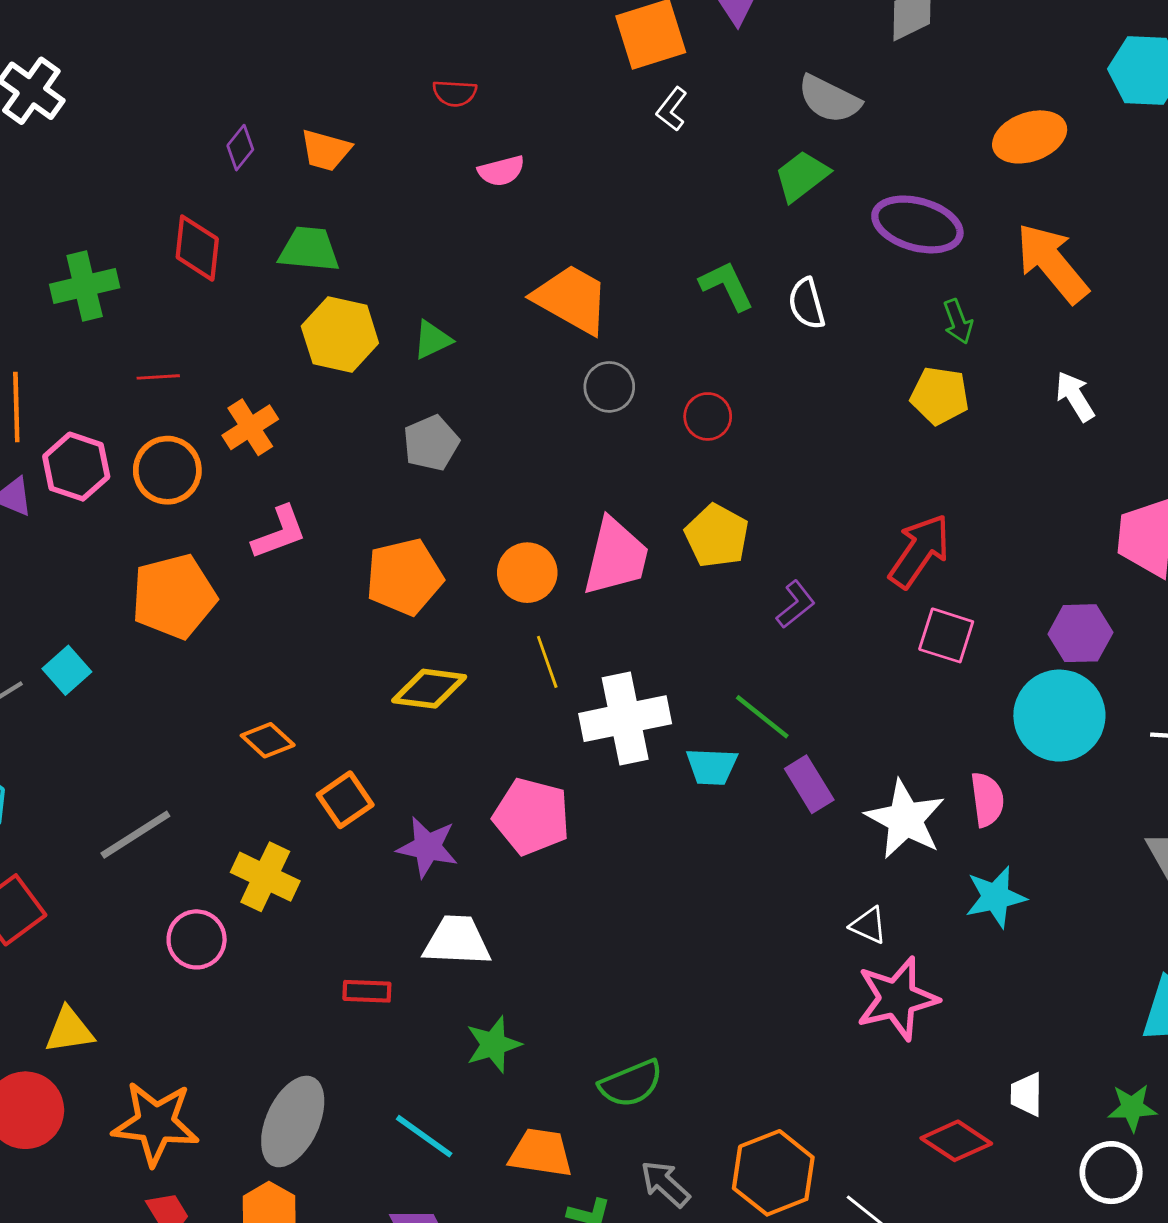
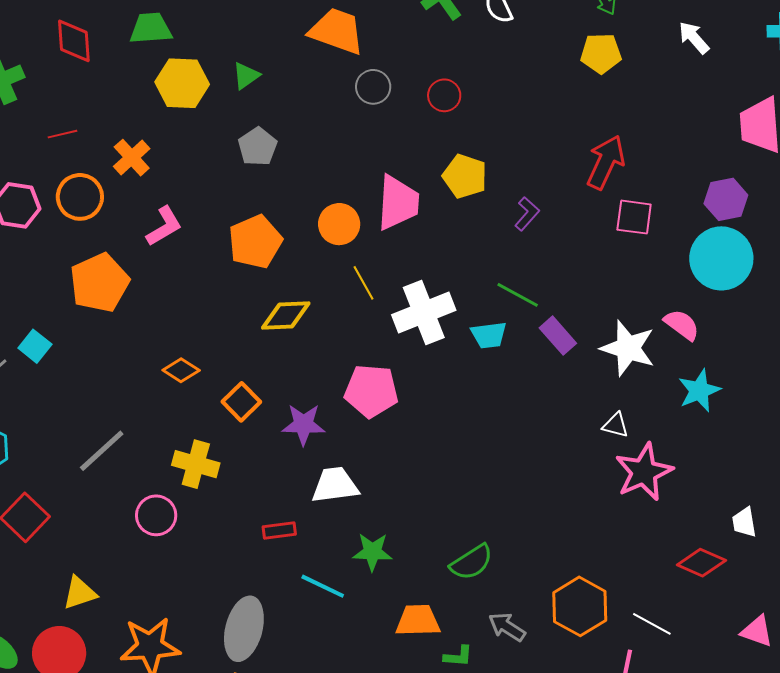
pink semicircle: (987, 800) -> (682, 325), turned -36
green star: (493, 1044) -> (372, 552), turned 30
cyan line: (424, 1136) -> (323, 586), moved

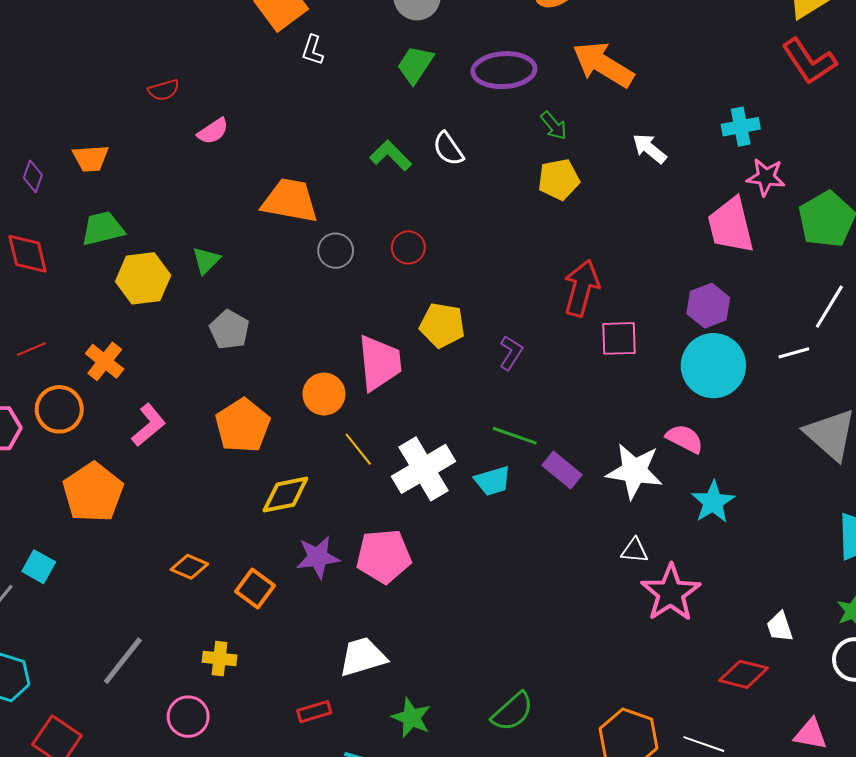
purple star: (304, 424) -> (318, 557), moved
yellow cross: (196, 464) -> (220, 659), size x0.7
green star: (372, 552) -> (411, 718), turned 30

